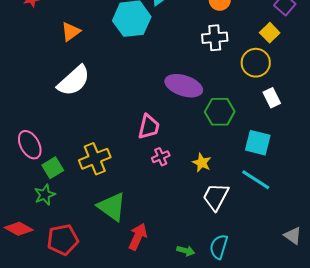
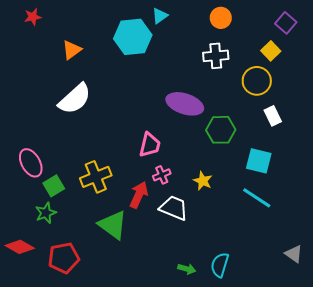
white trapezoid: (216, 197) -> (174, 208), moved, turned 84
red arrow: (138, 237) -> (139, 195), moved

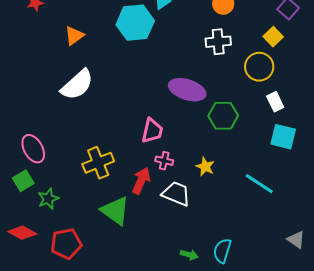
cyan square: (259, 161) -> (283, 137), moved
pink cross: (162, 175) -> (164, 161), turned 36
green square: (54, 186) -> (23, 181), moved

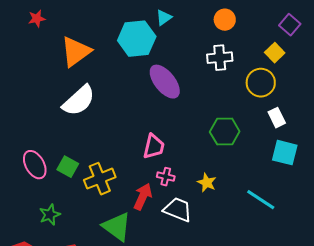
orange triangle: (74, 36) -> (76, 52), size x1.6
purple ellipse: (187, 90) -> (165, 82), moved, turned 33
green square: (23, 181) -> (68, 167), moved, turned -30

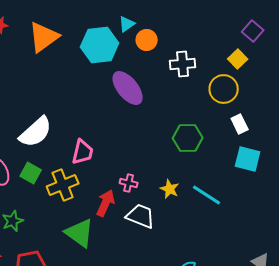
orange circle: (225, 20) -> (147, 40), moved
orange triangle: (76, 52) -> (44, 37), moved
white semicircle: (79, 101) -> (36, 132), moved
pink trapezoid: (154, 147) -> (83, 152), moved
cyan line: (261, 200) -> (207, 195), moved

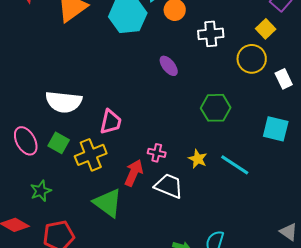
purple ellipse: (128, 88) -> (169, 66), moved, size x0.6
white rectangle: (240, 124) -> (284, 79), moved
white semicircle: (36, 132) -> (64, 102), turned 48

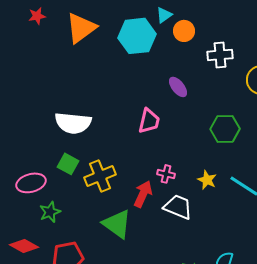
pink trapezoid: (111, 122) -> (149, 121), moved
pink ellipse: (26, 141) -> (31, 183), moved, turned -76

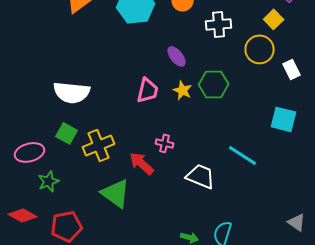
green hexagon: (225, 129) -> (214, 84), moved
yellow star: (207, 180) -> (183, 90), moved
red arrow: (143, 194) -> (142, 163), turned -72
white trapezoid: (178, 207) -> (201, 176), moved

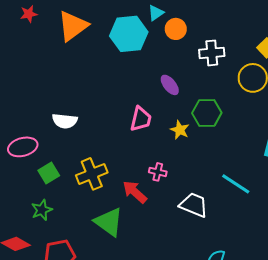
yellow star: (183, 90) -> (180, 130), moved
white semicircle: (72, 92) -> (65, 121), size x0.7
green square: (67, 133) -> (49, 173), moved, turned 30
pink ellipse: (30, 152) -> (23, 147), moved

